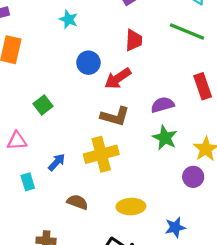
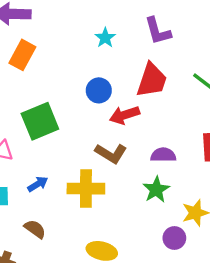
cyan star: (68, 19) -> (105, 38), moved
red trapezoid: (134, 40) -> (152, 80), size x1.5
green square: (43, 105) -> (40, 121), size x1.8
brown semicircle: (77, 202) -> (35, 229), moved

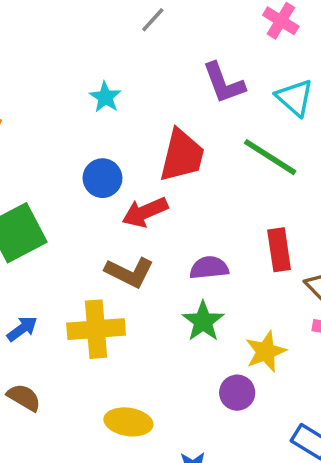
purple L-shape: (158, 31) -> (224, 83), moved

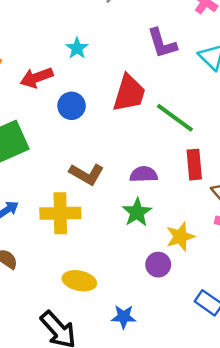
green line: (270, 157) -> (175, 118), moved
red arrow: (145, 212) -> (37, 78), moved

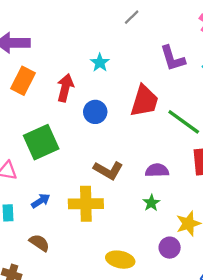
red arrow: (37, 78) -> (65, 88), turned 124
green star: (137, 212) -> (151, 203), size x0.7
yellow ellipse: (79, 281) -> (120, 260), moved

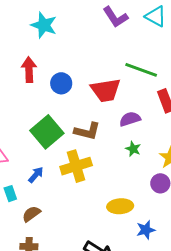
cyan star: (100, 63) -> (44, 25), moved, size x1.5
red trapezoid: (144, 101) -> (106, 90), moved, turned 80
green square: (41, 142) -> (47, 132), moved
brown semicircle: (39, 243) -> (31, 214), moved, turned -54

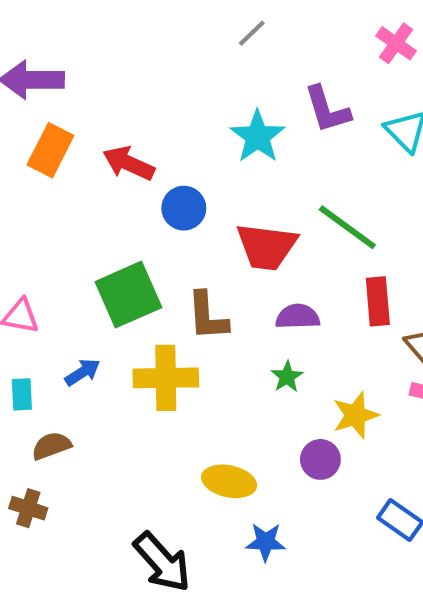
cyan star: (44, 25) -> (258, 137), moved
red arrow: (29, 70) -> (129, 163), turned -80
brown L-shape: (87, 131) -> (207, 316), turned 56

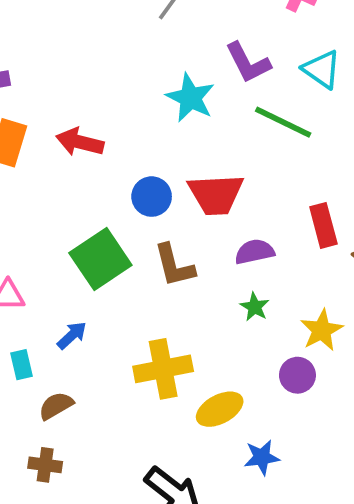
blue circle: (184, 208) -> (152, 197), moved
green line: (347, 227) -> (283, 122), moved
yellow cross: (166, 378) -> (163, 369), moved
yellow ellipse: (229, 481) -> (220, 409), turned -30

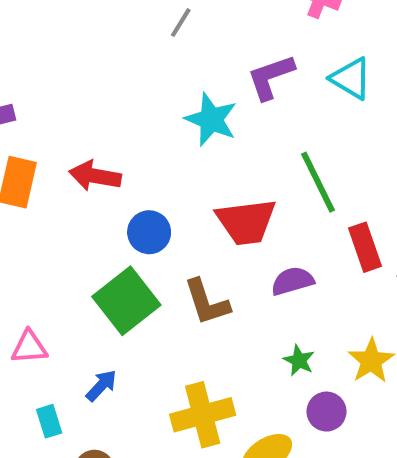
purple L-shape: (248, 63) -> (271, 77), turned 102
green line: (283, 122) -> (318, 182), moved, turned 42
blue circle: (152, 197) -> (149, 232), moved
green star: (255, 307) -> (299, 360), moved
purple circle: (297, 375) -> (326, 412), moved

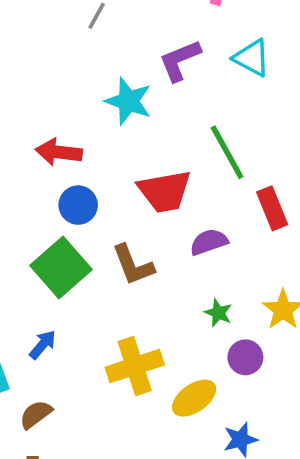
red arrow: (95, 176) -> (59, 152), moved

